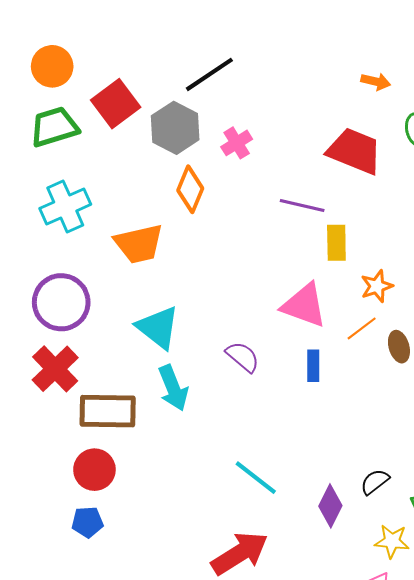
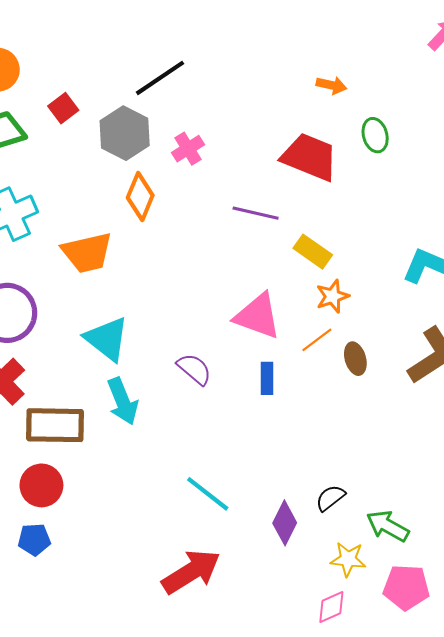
red square: (116, 104) -> (63, 108), size x0.6
yellow rectangle: (336, 243) -> (313, 252), moved, turned -54

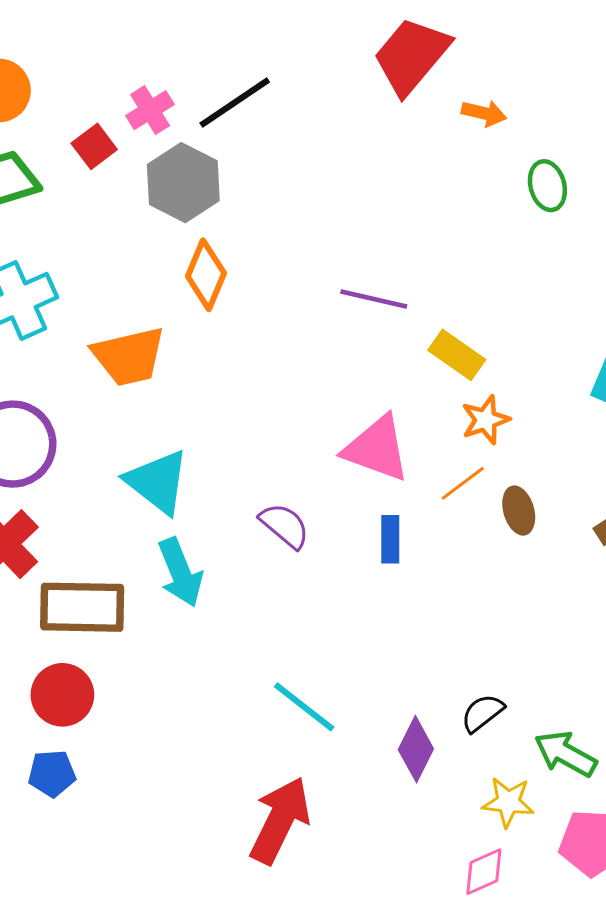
pink cross: (188, 149) -> (150, 110), moved
red trapezoid: (310, 157) -> (411, 56), moved, turned -72
red arrow: (191, 572) -> (280, 820), turned -32

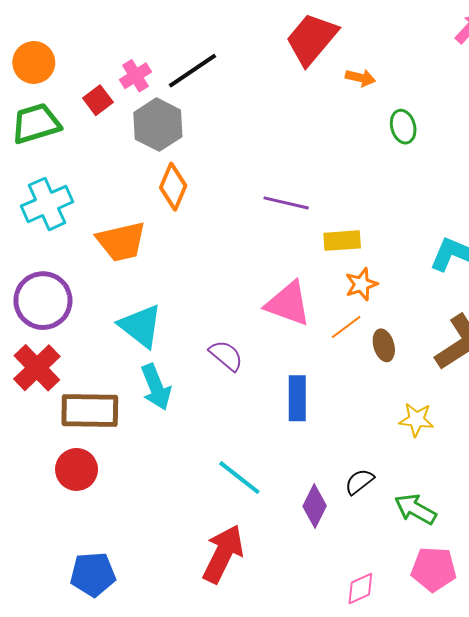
yellow rectangle: (457, 355) -> (342, 241), turned -39
blue rectangle: (390, 539) -> (297, 398), moved, size x1.4
blue pentagon: (52, 773) -> (93, 574), moved, size x1.4
yellow star: (508, 802) -> (416, 420), moved

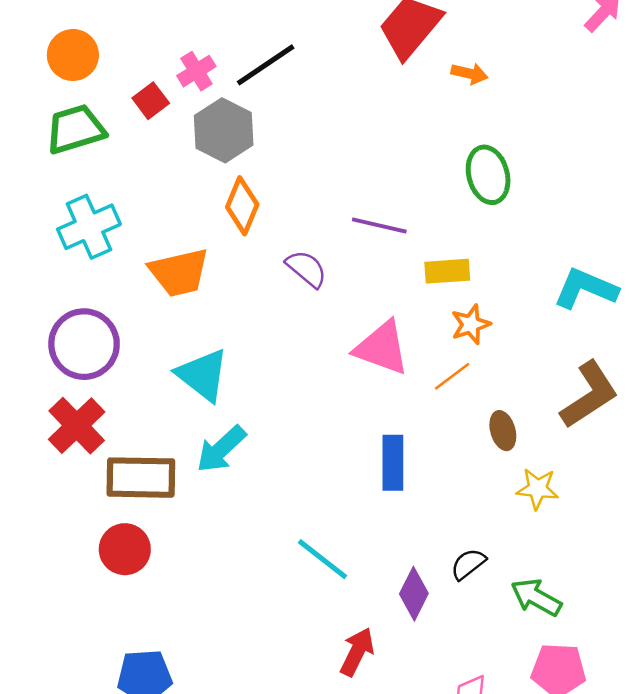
green ellipse: (403, 127) -> (488, 175), moved, size x1.4
brown ellipse: (384, 345) -> (503, 431), moved
purple semicircle: (226, 356) -> (306, 269), moved
cyan arrow: (156, 387) -> (221, 449), turned 69
red arrow: (223, 554) -> (357, 652), moved, size x0.7

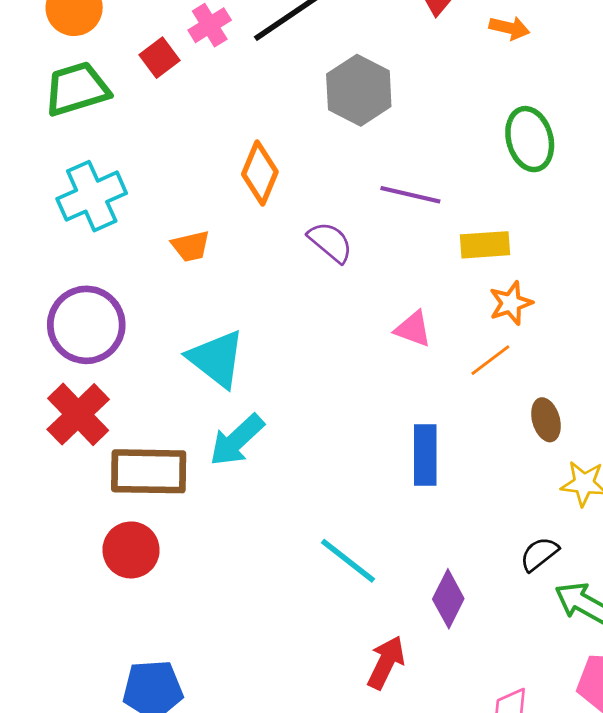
gray hexagon: (224, 130) -> (359, 90), moved
orange trapezoid: (179, 272) -> (191, 246), size x0.6
pink triangle: (382, 348) -> (413, 329), size x0.6
black semicircle: (468, 564) -> (539, 554), moved

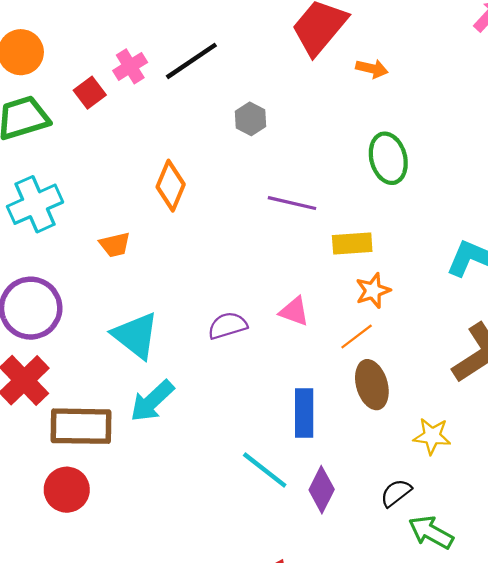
gray hexagon: (359, 90) -> (250, 119), size x0.6
purple semicircle: (330, 242) -> (227, 326), moved, turned -57
brown ellipse: (546, 420) -> (372, 385), moved, size x1.4
cyan line: (348, 561) -> (265, 470), moved
purple diamond: (448, 599) -> (322, 490), moved

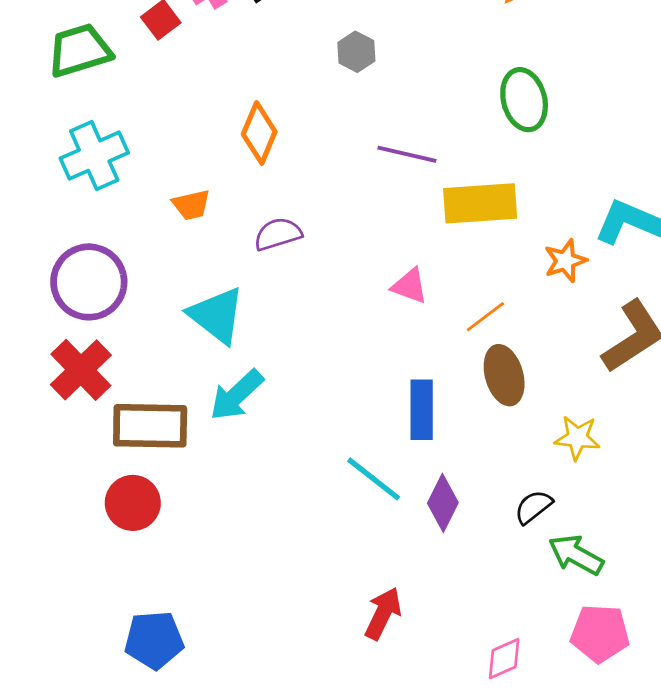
yellow rectangle: (352, 244) -> (480, 203), size x1.5
orange star: (373, 291) -> (565, 261), moved
purple semicircle: (227, 326) -> (278, 234), moved

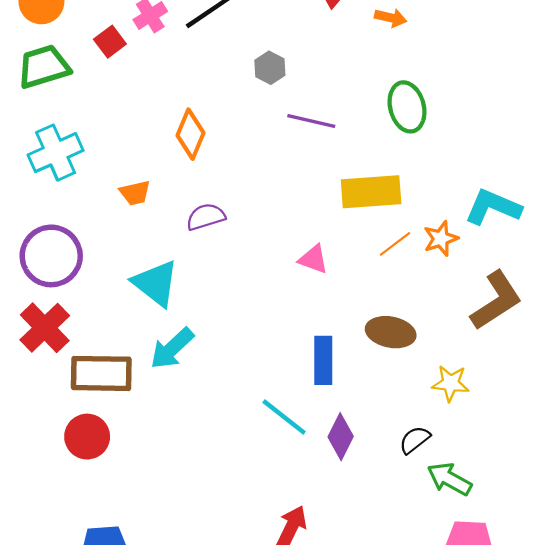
purple line: (407, 154) -> (311, 121), moved
orange line: (485, 317) -> (395, 244), moved
brown ellipse: (504, 375) -> (391, 332), turned -63

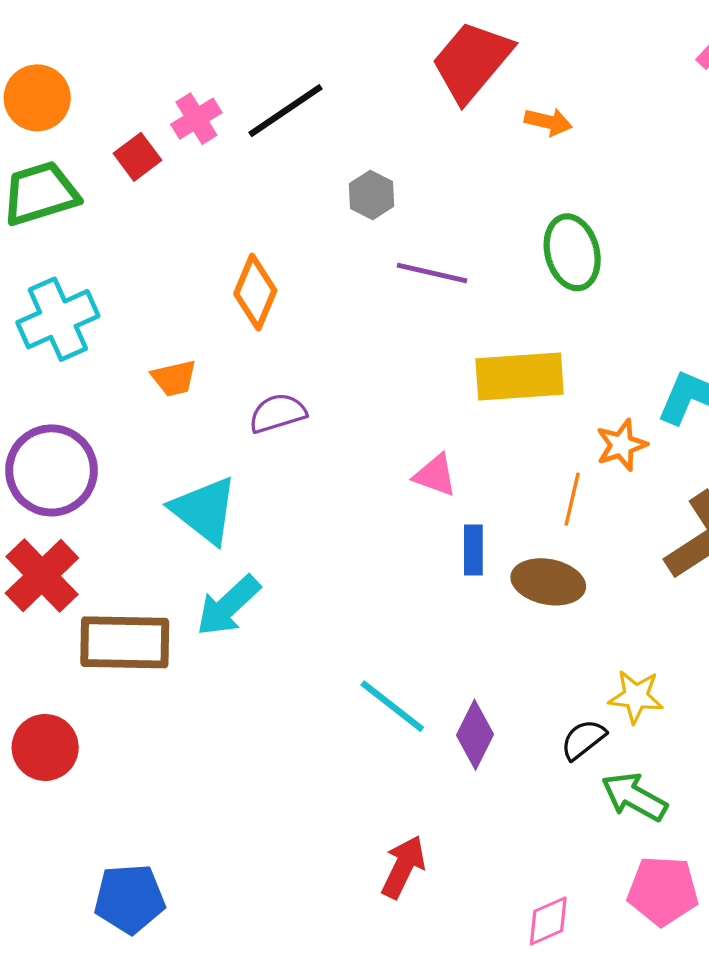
orange line: (395, 244) -> (572, 499), moved, turned -40
blue rectangle: (323, 360) -> (473, 550), moved, size x0.7
yellow star: (451, 383) -> (636, 696), moved
red circle: (87, 437) -> (45, 747), moved

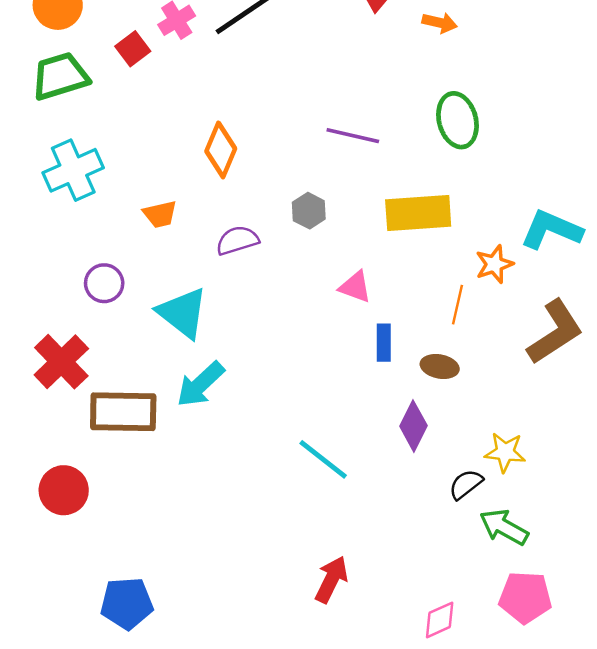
gray hexagon: (372, 195) -> (309, 211), moved
purple circle: (52, 470) -> (104, 283), moved, size x0.6
brown ellipse: (548, 582) -> (440, 366), size x0.7
purple diamond: (475, 735) -> (413, 426), moved

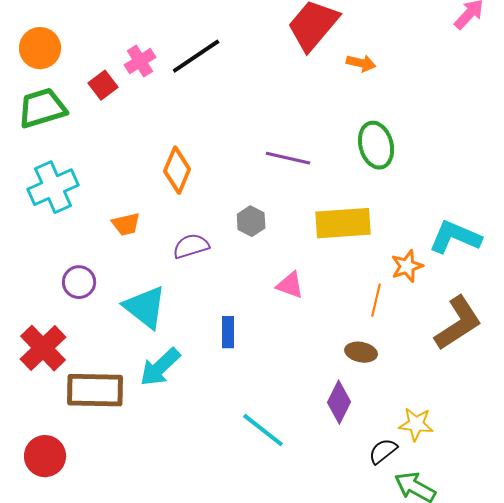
blue rectangle: (384, 343) -> (228, 332), moved

